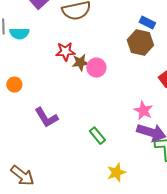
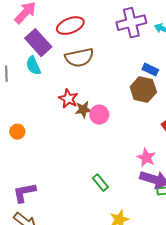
cyan semicircle: (19, 34) -> (33, 66), moved, turned 66
red star: (65, 52) -> (68, 99), turned 30
purple L-shape: (46, 118) -> (24, 193), moved, turned 110

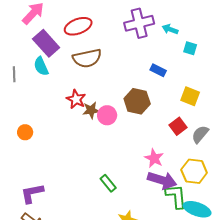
brown hexagon: (143, 90) -> (137, 101), moved

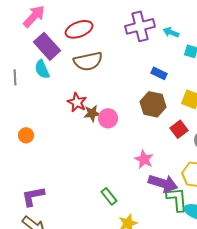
brown hexagon: (137, 101) -> (153, 104), moved
pink star: (154, 158) -> (144, 159), moved
green rectangle: (108, 183) -> (109, 196), moved

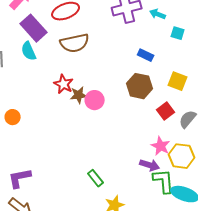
pink star: (144, 159) -> (161, 146), moved
purple arrow: (163, 183) -> (150, 165), size x0.7

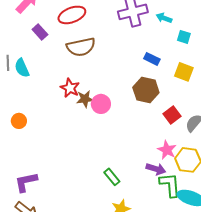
purple rectangle: (34, 28) -> (40, 32), size x0.6
cyan semicircle: (29, 51) -> (22, 68), moved
yellow square: (178, 81) -> (184, 72), moved
green rectangle: (96, 178) -> (112, 177), moved

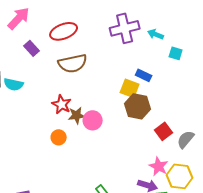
cyan semicircle: (22, 68) -> (14, 84), turned -54
yellow square: (184, 72) -> (130, 88), moved
orange circle: (19, 121) -> (59, 137), moved

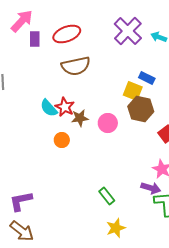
purple cross: (125, 28) -> (128, 31), turned -32
purple rectangle: (32, 48) -> (35, 39), moved, turned 42
cyan semicircle: (14, 84) -> (49, 108), moved, turned 36
pink circle: (93, 120) -> (108, 123), moved

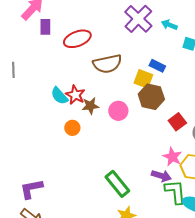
red ellipse: (67, 34) -> (77, 39), moved
brown semicircle: (76, 66) -> (107, 64), moved
green rectangle: (107, 196) -> (117, 184), size x1.5

